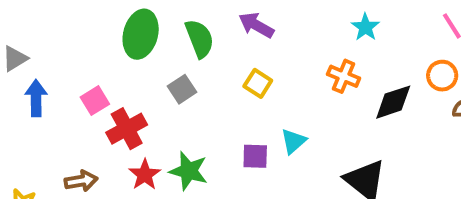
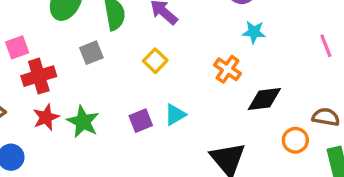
cyan star: (365, 27) -> (254, 32), turned 30
orange circle: (442, 76) -> (295, 140), moved
purple square: (255, 156) -> (141, 121), turned -35

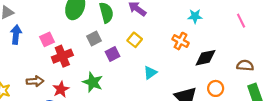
red star: (46, 117) -> (61, 89), moved
purple square: (141, 121) -> (112, 54), moved
orange circle: (295, 140) -> (216, 88), moved

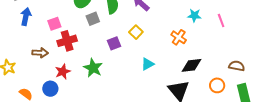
pink line: (241, 21) -> (221, 21), moved
gray square: (94, 38) -> (93, 19), moved
black diamond: (205, 58) -> (192, 65), moved
brown arrow: (35, 81) -> (40, 53), moved
orange circle: (216, 88) -> (217, 85), moved

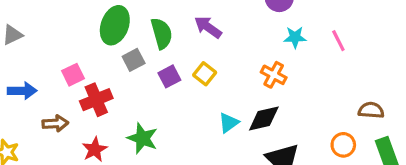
blue arrow: (26, 17) -> (22, 91), moved, turned 84
purple square: (114, 43) -> (169, 76), moved
black diamond: (192, 65) -> (264, 118), moved

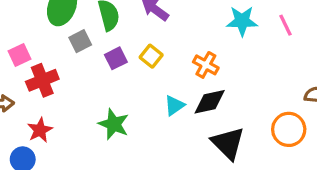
cyan star: (295, 37) -> (242, 21), size x1.4
orange cross: (274, 75) -> (206, 65), moved
green star: (142, 138) -> (114, 124), moved
orange circle: (343, 145) -> (289, 129), size x1.4

